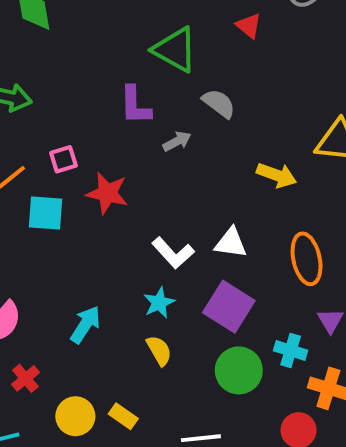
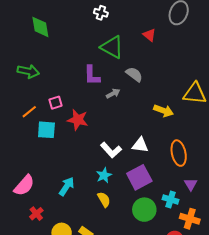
purple square: (229, 307) -> (139, 177), turned 30

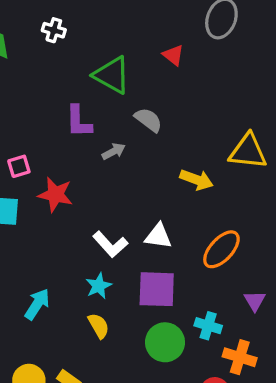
white cross: (101, 13) -> (54, 30), moved
orange ellipse: (179, 153) -> (221, 249), turned 55
purple square: (139, 177) -> (157, 289), turned 30
purple triangle: (191, 184) -> (255, 301), moved

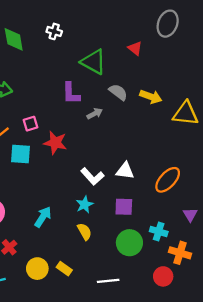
yellow arrow: (197, 180) -> (151, 97), moved
purple square: (157, 289) -> (124, 207), size x0.7

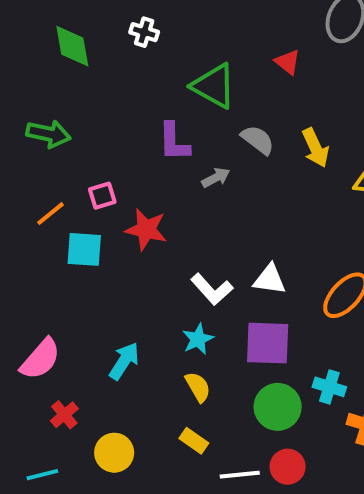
yellow arrow: (151, 97) -> (315, 148), turned 45
purple square: (124, 207) -> (268, 343), size x1.4
yellow rectangle: (64, 269) -> (194, 441), moved
red circle: (163, 276) -> (288, 467), moved

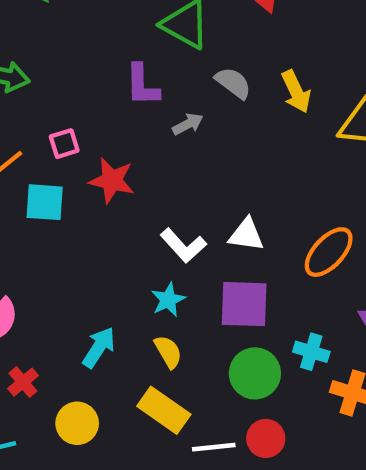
cyan arrow: (124, 361) -> (99, 347), moved
yellow rectangle: (194, 441) -> (164, 410), size x1.6

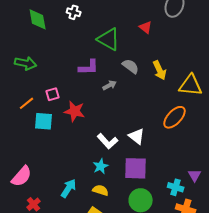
purple L-shape: (142, 85) -> (89, 67), turned -90
white triangle: (246, 235) -> (137, 136), turned 30
orange ellipse: (329, 252) -> (175, 117), moved
yellow semicircle: (168, 352) -> (101, 190), turned -42
cyan cross: (311, 352) -> (176, 187), moved

